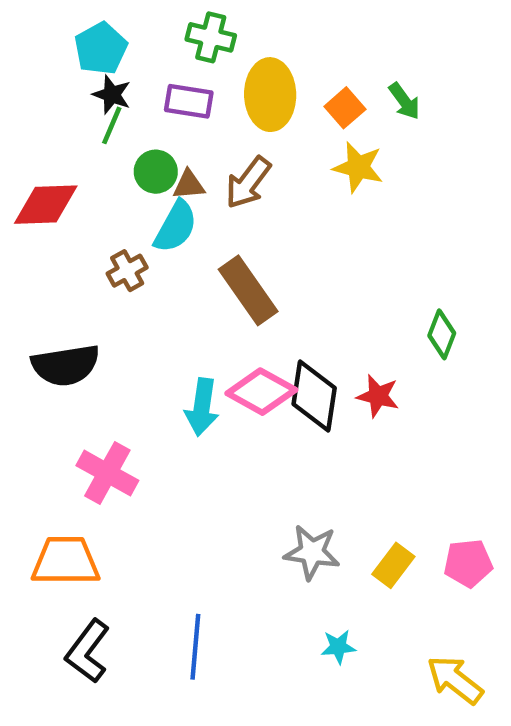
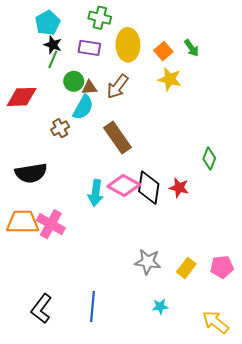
orange trapezoid: (66, 561) -> (23, 222), moved

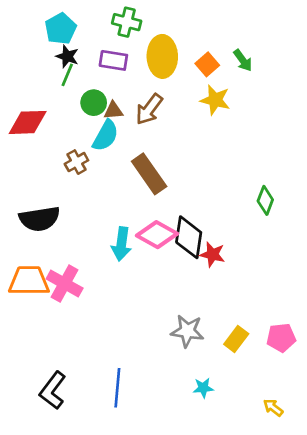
red star: (179, 188) -> (212, 254), moved
yellow arrow: (216, 322) -> (273, 408), size x0.6

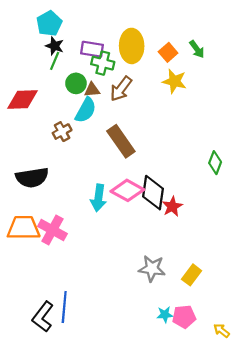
green cross: (127, 22) -> (103, 63), moved
red star: (212, 254) -> (172, 206), turned 30
pink pentagon: (281, 338) -> (184, 317), moved
blue line: (117, 388) -> (64, 307), moved

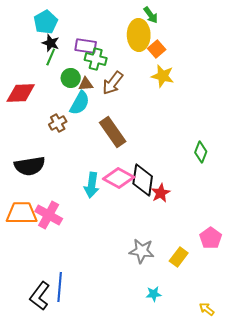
yellow ellipse: (132, 46) -> (139, 35), moved
green arrow: (197, 49) -> (151, 15), moved
pink pentagon: (184, 317) -> (211, 238), moved, turned -30

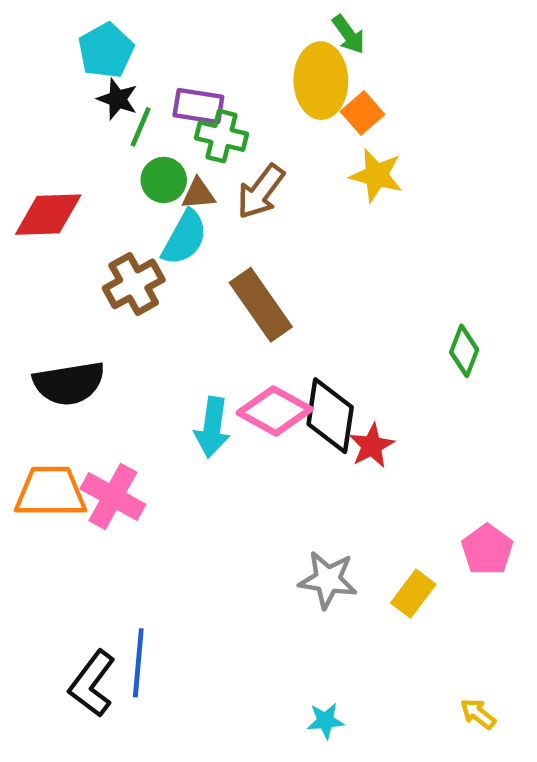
green line: (51, 57) -> (141, 127), moved
brown cross: (58, 123) -> (134, 284), size x1.4
cyan star: (154, 294) -> (325, 721), moved

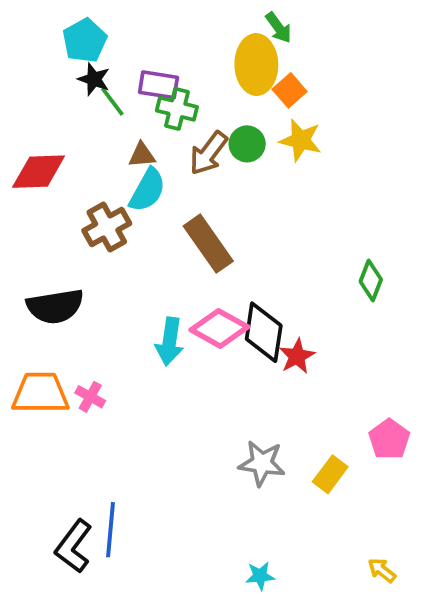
green line: (141, 127) -> (112, 101), turned -60
green circle: (164, 180) -> (247, 144), moved
brown triangle: (198, 194) -> (142, 155), moved
pink cross: (113, 497) -> (90, 397), size x0.6

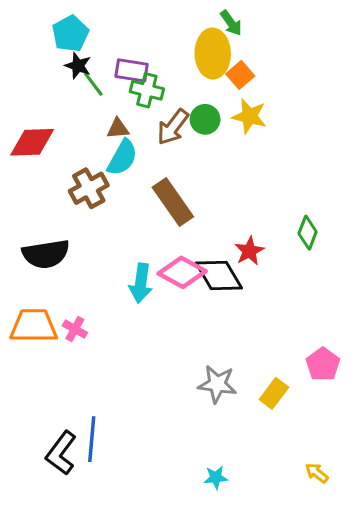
black diamond: (264, 332) -> (219, 275), turned -39
red star: (297, 356) -> (249, 251), moved

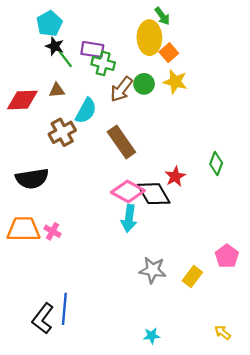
brown triangle: (118, 129) -> (57, 90), moved
cyan arrow: (141, 283) -> (129, 218), moved

